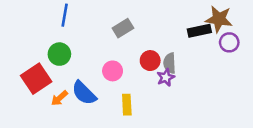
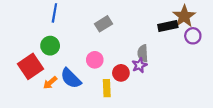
brown star: (219, 19) -> (184, 16), turned 30
red circle: (150, 61) -> (121, 73), moved

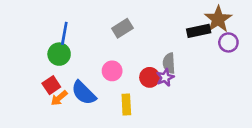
blue line: (54, 13) -> (64, 33), moved
red square: (30, 66) -> (51, 85), moved, size x0.6
red circle: (121, 73) -> (150, 77), moved

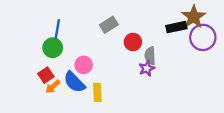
purple circle: (228, 42) -> (203, 37), size x1.5
pink circle: (112, 71) -> (84, 65), moved
red circle: (150, 77) -> (133, 42), moved
yellow rectangle: (126, 105) -> (97, 92), moved

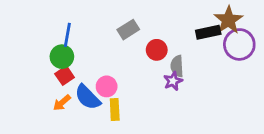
pink circle: (84, 65) -> (107, 86), moved
red square: (46, 75) -> (65, 76), moved

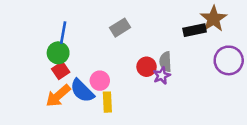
purple circle: (239, 44) -> (229, 60), moved
red circle: (157, 50) -> (147, 67), moved
orange arrow: (62, 103) -> (58, 96), size x1.5

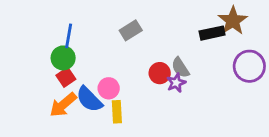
gray semicircle: (165, 62) -> (180, 68), turned -30

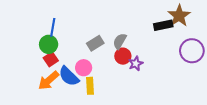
gray rectangle: (131, 30) -> (95, 43), moved
gray semicircle: (180, 68) -> (120, 41), moved, turned 63

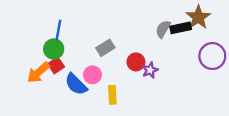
gray semicircle: (120, 41) -> (163, 29), moved
orange arrow: (49, 80) -> (38, 73), moved
yellow rectangle: (90, 86) -> (112, 95), moved

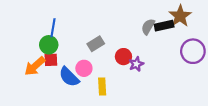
red square: (56, 65) -> (51, 60), turned 32

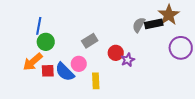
blue line: (53, 28) -> (39, 26), moved
red square: (51, 60) -> (48, 71), moved

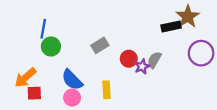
gray semicircle: (139, 25) -> (154, 60), moved
orange arrow: (33, 62) -> (25, 78), moved
pink circle: (79, 64) -> (72, 98), moved
red square: (48, 71) -> (34, 93), moved

